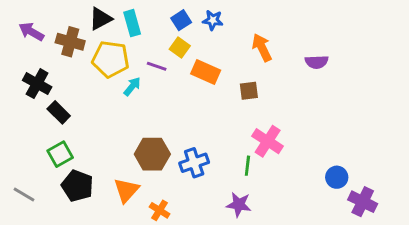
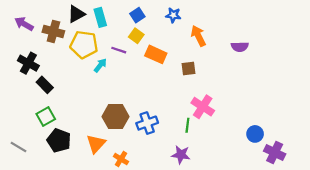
blue star: (213, 20) -> (173, 15), moved

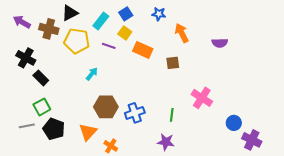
cyan rectangle: (100, 17) -> (101, 21), moved, turned 54
cyan arrow: (100, 65) -> (92, 74), moved
pink cross: (203, 107) -> (202, 98), moved
gray line: (19, 147) -> (27, 126), moved, turned -42

